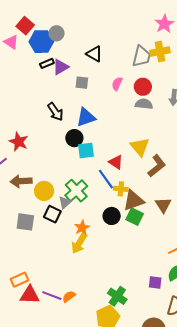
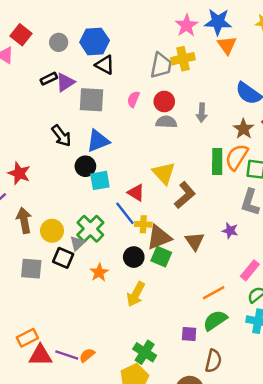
blue hexagon: (41, 42) -> (95, 41), moved
gray square: (82, 83) -> (91, 100), size x1.6
brown arrow: (21, 181) -> (24, 220), turned 85
yellow arrow: (79, 243) -> (136, 294), moved

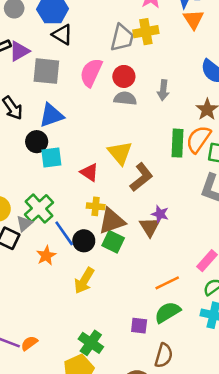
pink semicircle: (133, 99) -> (91, 73), size x1.6
blue line: (125, 213) -> (64, 233), moved
purple star: (230, 231) -> (160, 214), moved

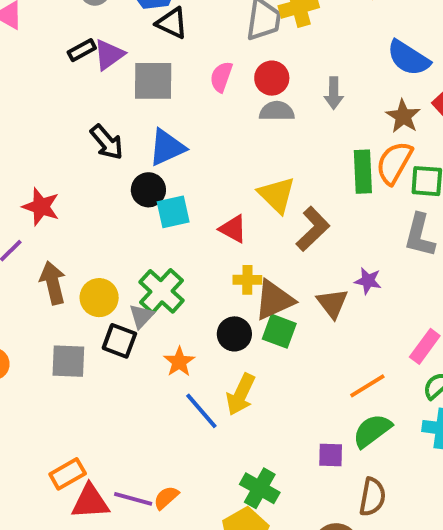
pink semicircle: (91, 73) -> (221, 77), size x0.7
purple star: (160, 214) -> (368, 281), moved
blue line: (64, 233) -> (201, 411), moved

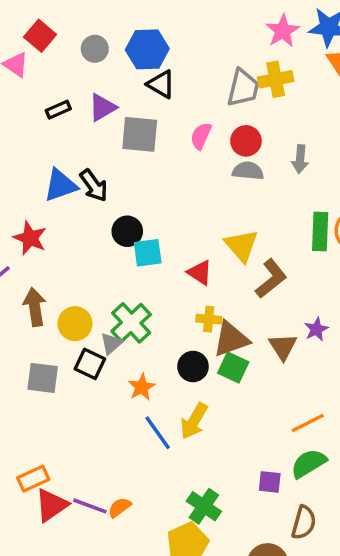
black rectangle: (82, 50) -> (58, 110), moved
blue triangle: (167, 147) -> (60, 185), moved
purple star: (368, 281) -> (316, 329), turned 30
red triangle: (90, 502) -> (51, 505), turned -36

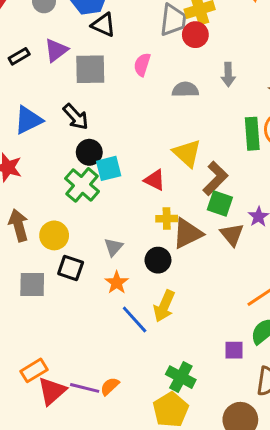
red circle: (246, 141) -> (195, 35), moved
black arrow: (94, 185) -> (76, 117), moved
green cross: (131, 323) -> (82, 185), moved
gray triangle: (111, 343) -> (113, 247), moved
green square: (233, 367) -> (220, 203), moved

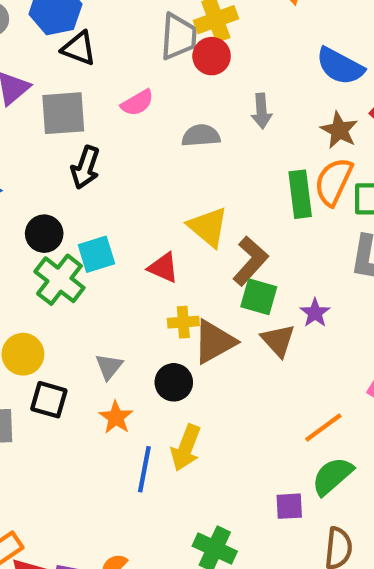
pink semicircle: (142, 65) -> (137, 103), turned -135
black arrow: (76, 117) -> (85, 167), moved, turned 64
black circle: (89, 152) -> (44, 234), moved
blue line: (135, 320) -> (144, 469), turned 56

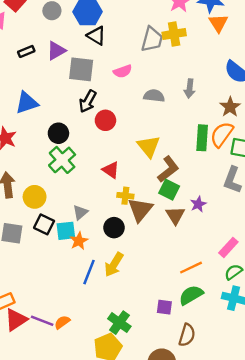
red circle: (212, 56) -> (105, 120), moved
cyan square: (96, 254) -> (66, 231), moved
red triangle: (163, 268) -> (111, 170), moved
brown triangle: (214, 342) -> (140, 210), turned -32

